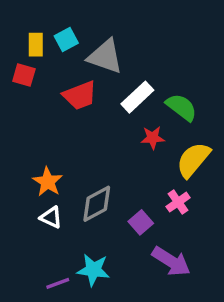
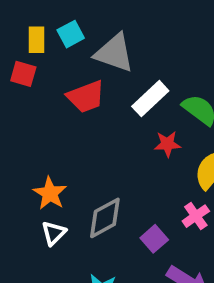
white triangle: (51, 217) -> (54, 233), turned 50

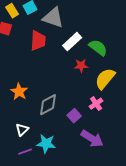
yellow rectangle: (37, 40) -> (12, 11), turned -32
red trapezoid: (86, 97) -> (38, 41), turned -65
white triangle: (54, 233) -> (22, 130), moved

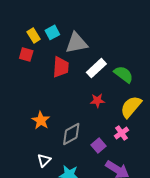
gray triangle: (53, 18) -> (76, 43), turned -30
red star: (81, 66) -> (97, 101), moved

